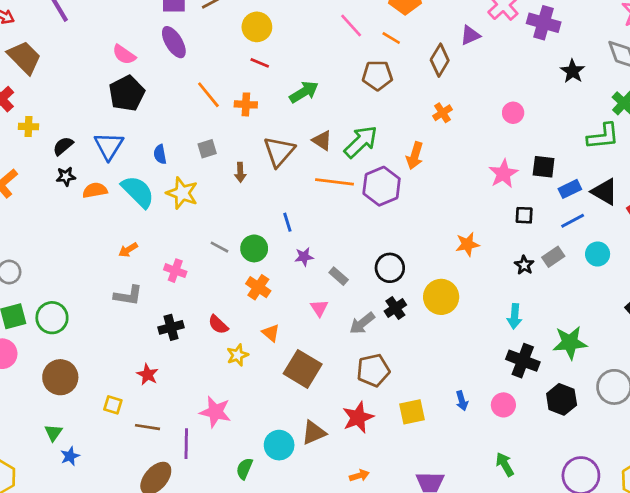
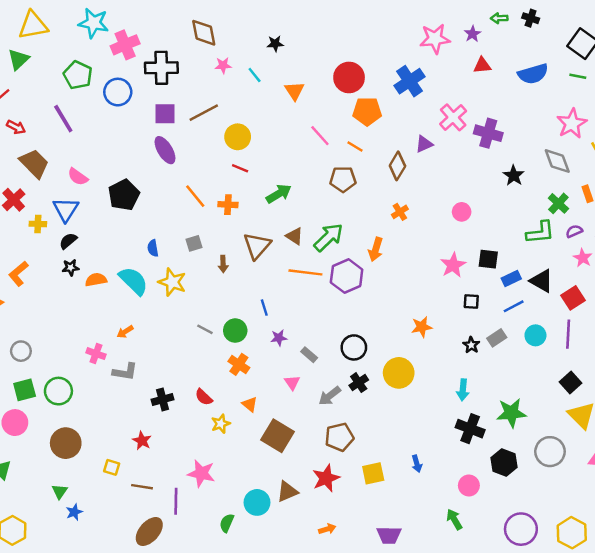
pink semicircle: (124, 55) -> (78, 177), moved
blue triangle: (109, 146) -> (66, 209), moved
pink cross: (175, 271) -> (96, 354), moved
pink circle: (503, 405) -> (469, 485), moved

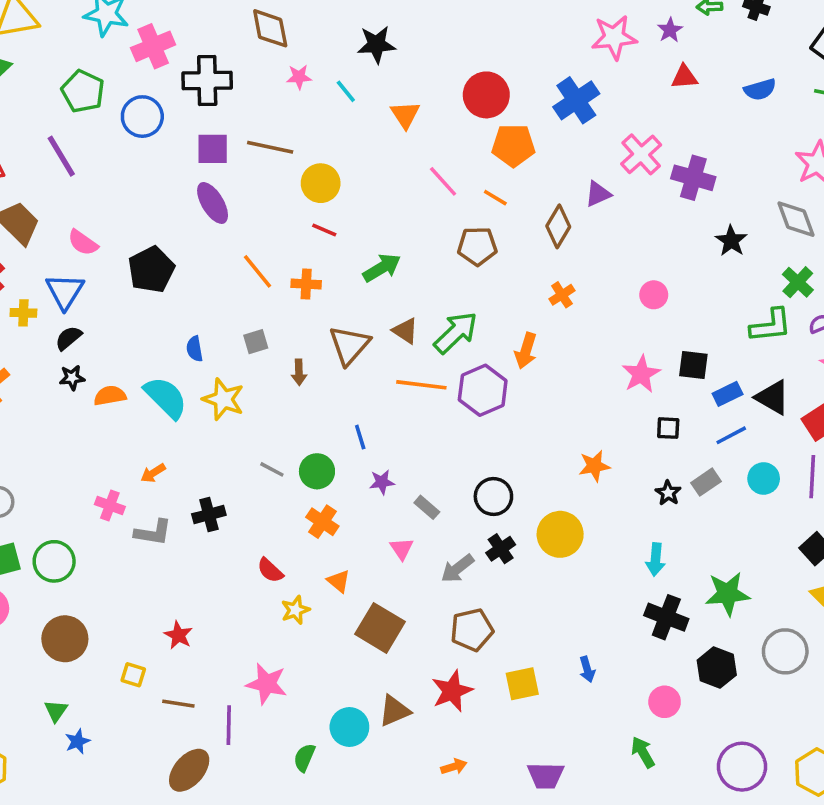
black star: (275, 44) -> (376, 45), size x1.5
blue semicircle: (533, 74) -> (760, 90), size x0.7
brown line: (204, 113) -> (270, 147), turned 40
black cross: (163, 400) -> (209, 515), moved

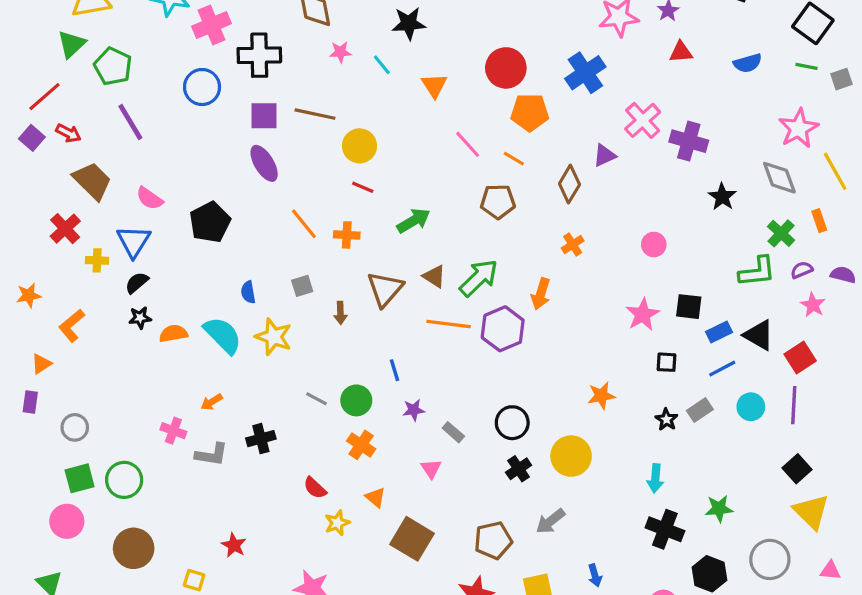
green pentagon: (83, 91) -> (113, 66), moved
gray arrow: (457, 569) -> (550, 521), moved
green star: (728, 594) -> (719, 509), size x0.7

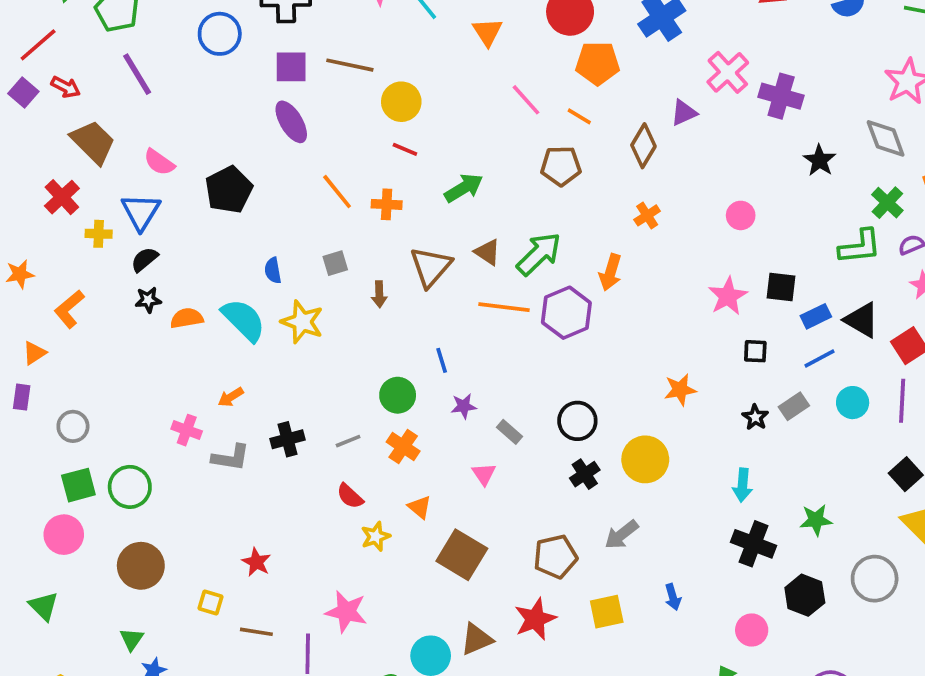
gray line: (317, 399) -> (348, 441), moved, turned -50

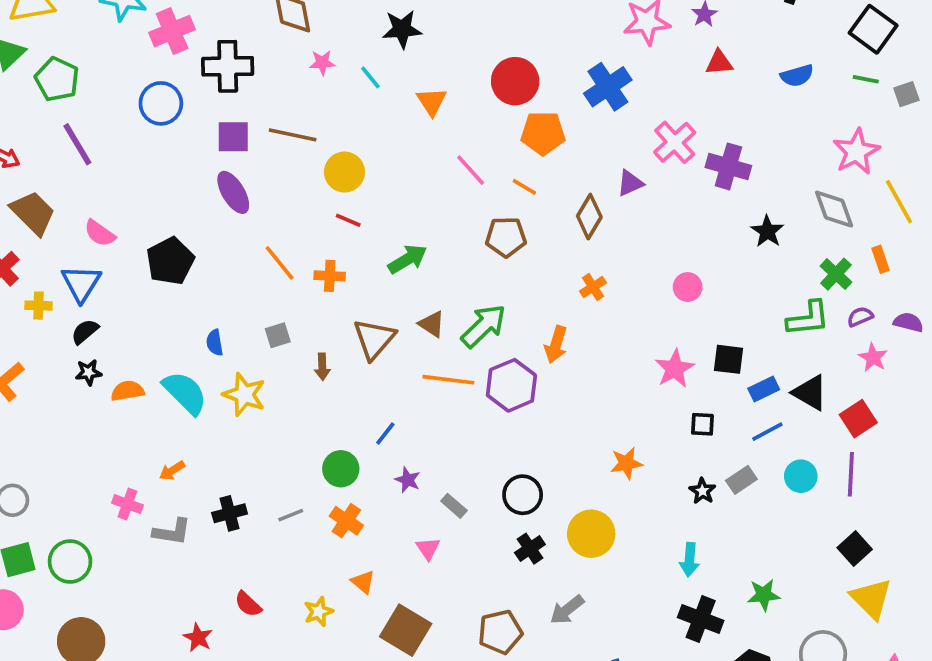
blue line: (442, 360) -> (385, 434), turned 55
purple star: (464, 406) -> (408, 480), turned 30
red semicircle: (350, 496) -> (248, 604), moved

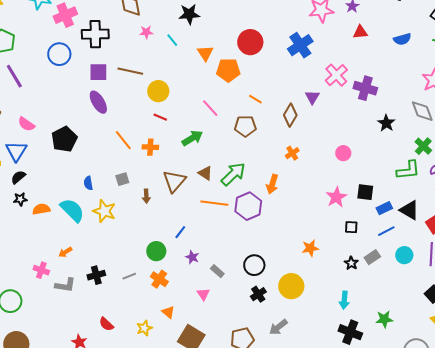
orange pentagon: (543, 133) -> (228, 70), moved
pink line: (471, 170) -> (210, 108), moved
purple triangle: (630, 183) -> (312, 97), turned -35

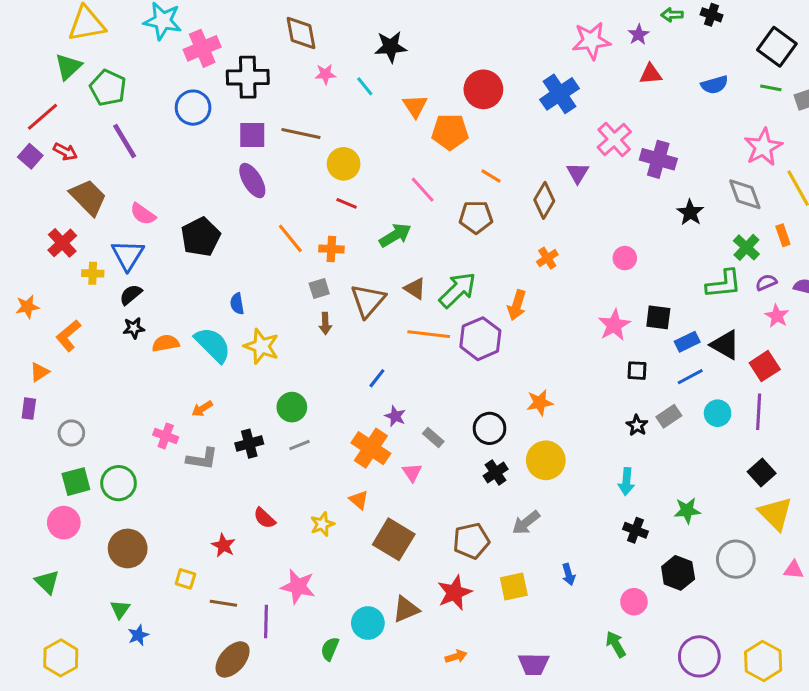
gray square: (122, 179) -> (319, 289), moved
orange star: (310, 248) -> (540, 403), moved
green circle: (156, 251) -> (292, 407), moved
orange cross: (159, 279) -> (371, 448), moved, size x1.4
black cross: (350, 332) -> (635, 530), size x0.7

